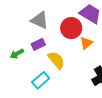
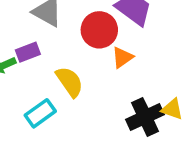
purple rectangle: (38, 44) -> (28, 52), moved

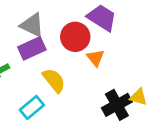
purple rectangle: (28, 52) -> (32, 48), moved, size x1.4
orange triangle: (122, 57) -> (95, 58), turned -30

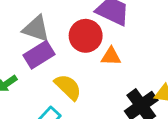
orange triangle: (95, 58) -> (111, 56), turned -42

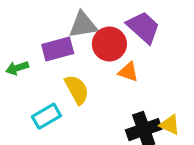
gray triangle: (36, 29) -> (83, 25), moved, turned -44

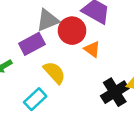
orange triangle: (128, 72) -> (92, 49), turned 30

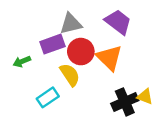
red circle: (72, 31) -> (81, 52), moved
orange triangle: (92, 49) -> (109, 58), size x1.6

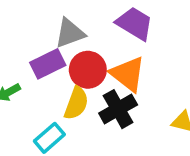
yellow semicircle: (70, 75) -> (76, 103), turned 60
black cross: (125, 102) -> (118, 109), moved

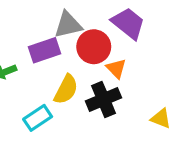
red circle: (88, 70) -> (94, 47), moved
orange triangle: (128, 74) -> (116, 69), size x0.6

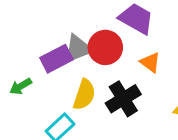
gray triangle: (68, 25) -> (78, 48), moved
orange triangle: (116, 69) -> (150, 62), moved

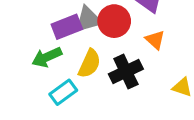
green arrow: (21, 86) -> (47, 57), moved, size x1.4

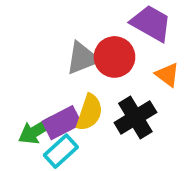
purple rectangle: (67, 27) -> (62, 123), moved
green arrow: (47, 57) -> (36, 131), moved

